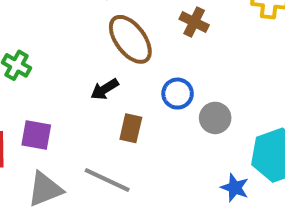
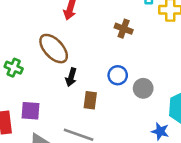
brown ellipse: (130, 39) -> (54, 49), moved
black arrow: (105, 89) -> (71, 77), turned -36

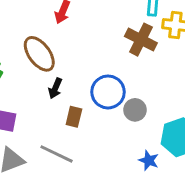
brown cross: (124, 29) -> (141, 40), moved, size x1.5
blue circle: (118, 75) -> (108, 92), size x1.5

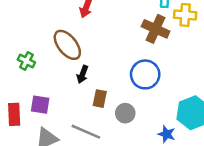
blue circle: (108, 92) -> (145, 74), moved
gray circle: (135, 110) -> (125, 113), moved

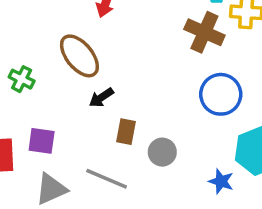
black arrow: (82, 74) -> (101, 98), turned 36
blue circle: (145, 74) -> (221, 94), moved

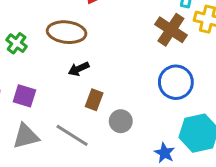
brown ellipse: (79, 56) -> (67, 32), turned -54

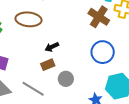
black arrow: (79, 69) -> (52, 47), moved
brown rectangle: (94, 100) -> (48, 65), turned 48

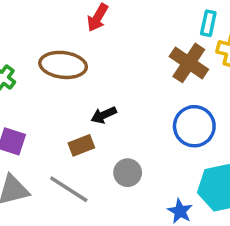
brown rectangle: (48, 65) -> (81, 145), moved

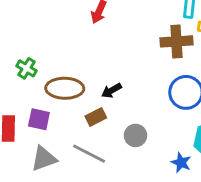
brown cross: (189, 63) -> (176, 41), turned -32
brown ellipse: (63, 65) -> (65, 88), moved

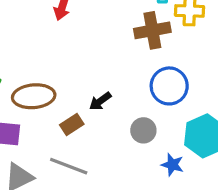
black arrow: (111, 91) -> (100, 101), moved
gray circle: (135, 135) -> (143, 130), moved

